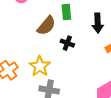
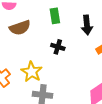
brown semicircle: (46, 26) -> (20, 28), moved, turned 35

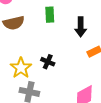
black cross: (58, 47) -> (48, 62), moved

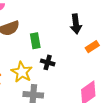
green rectangle: (50, 15) -> (35, 41), moved

